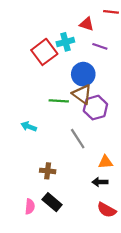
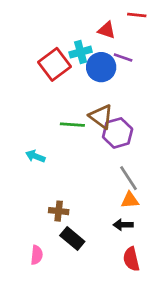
blue circle: (83, 74) -> (101, 67), moved
gray line: (78, 139) -> (129, 178), moved
black rectangle: (52, 202) -> (72, 239), moved
red semicircle: (107, 210) -> (131, 259), turned 48

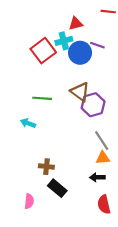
red triangle: (107, 30) -> (76, 23), moved, turned -32
green line: (72, 125) -> (42, 98), moved

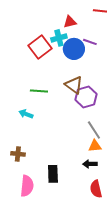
brown cross: (46, 167) -> (18, 154), moved
black rectangle: (57, 188) -> (53, 174), turned 48
pink semicircle: (29, 201) -> (27, 186), size x1.5

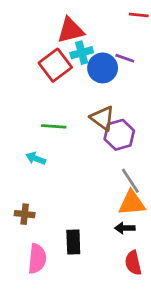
red triangle: (70, 22) -> (71, 30), moved, size x1.5
orange triangle: (95, 146) -> (132, 203), size x1.5

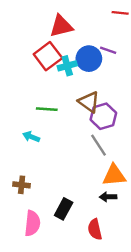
cyan cross: (82, 53) -> (67, 66), moved
gray line: (130, 181) -> (98, 145), moved
black rectangle: (73, 242) -> (64, 209), turned 30
red semicircle: (133, 263) -> (95, 229), moved

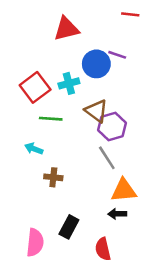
red square: (48, 56) -> (35, 87), moved
cyan cross: (67, 66) -> (69, 83), moved
brown cross: (22, 185) -> (53, 177), moved

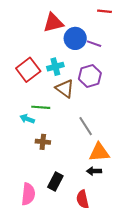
blue circle: (96, 64) -> (75, 38), moved
brown triangle: (96, 111) -> (65, 89), moved
green line: (51, 119) -> (41, 107), moved
purple hexagon: (112, 126) -> (90, 76), moved

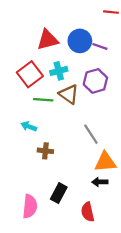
red triangle: (53, 23) -> (48, 40), moved
green line: (41, 107) -> (43, 100), moved

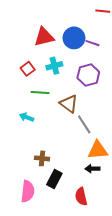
red square: (30, 74) -> (28, 69), size x0.6
brown triangle: (69, 94) -> (69, 104), moved
brown cross: (45, 151) -> (42, 158), moved

